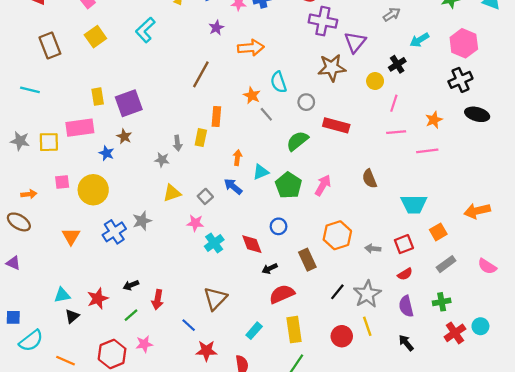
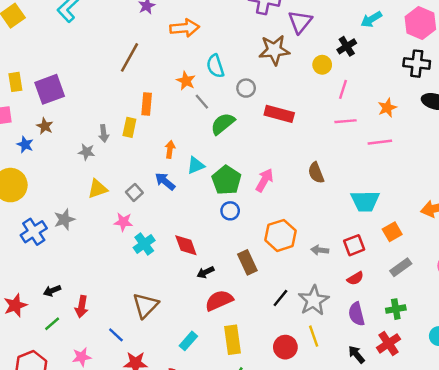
black cross: (460, 80) -> (417, 64), turned 30
green semicircle: (297, 141) -> (223, 124), moved
blue circle: (279, 226) -> (230, 211), moved
red cross: (455, 333) -> (388, 343), moved
pink star: (144, 344) -> (82, 357), moved

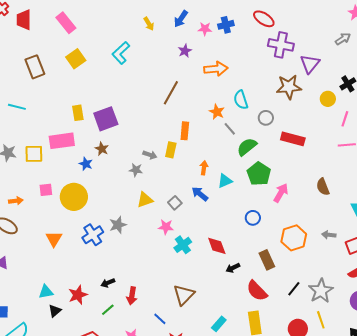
gray arrow: (104, 134) -> (150, 155), turned -64
green pentagon: (226, 180) -> (259, 174), moved
gray arrow: (320, 250) -> (329, 235), moved
red semicircle: (219, 300) -> (257, 291), moved, turned -110

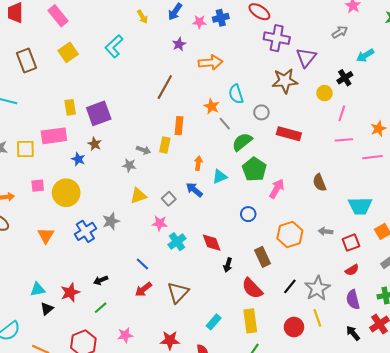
black arrow: (233, 268) -> (228, 265), turned -48
red arrow: (132, 296) -> (143, 289), moved, turned 42
blue line: (160, 319) -> (142, 264), moved

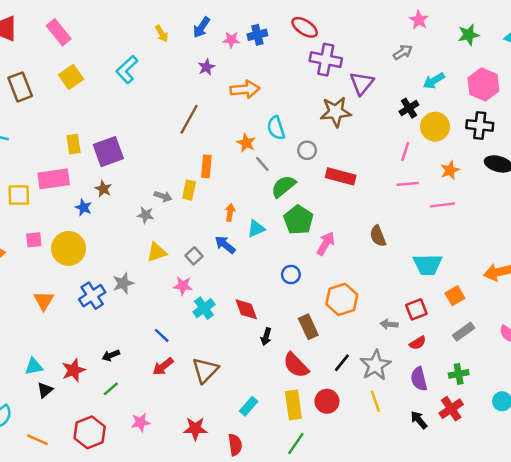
yellow circle: (324, 93) -> (435, 127), moved, size x1.5
gray arrow: (326, 231) -> (389, 324), moved
red circle: (294, 327) -> (327, 401), moved

